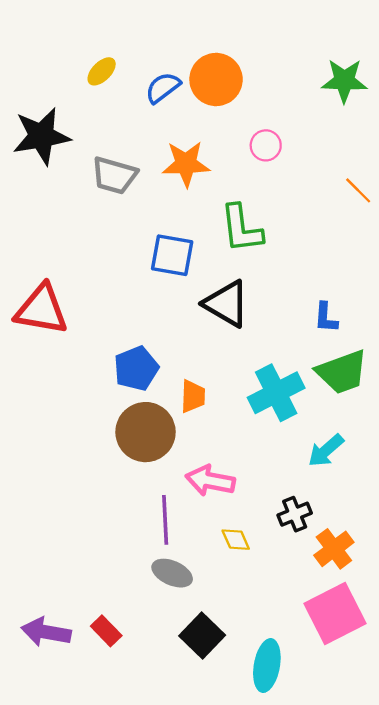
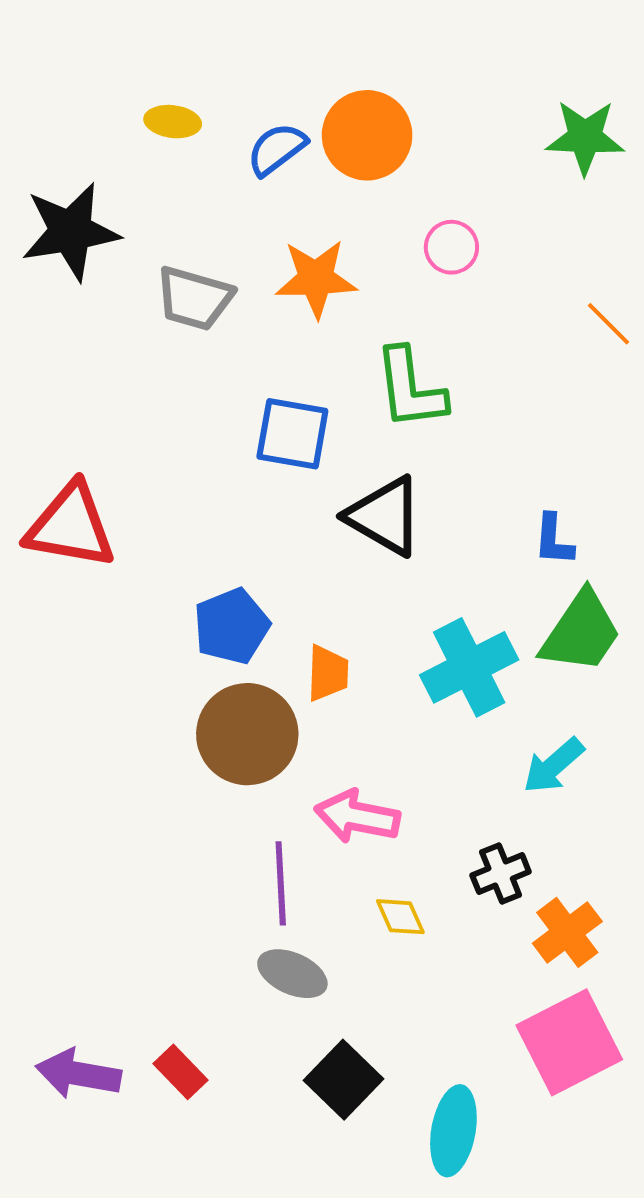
yellow ellipse: (102, 71) -> (173, 122), turned 52
green trapezoid: (342, 372) -> (581, 632), turned -36

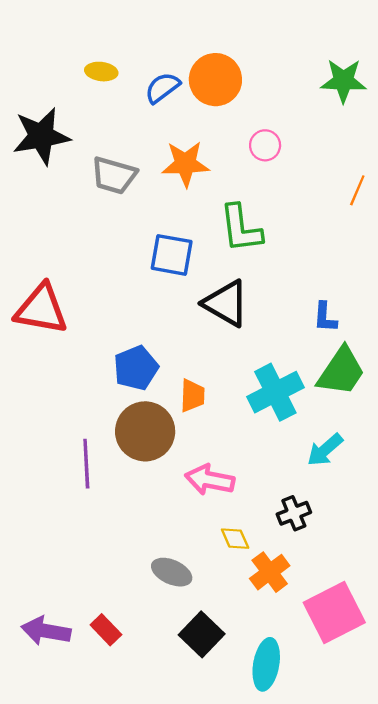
orange line: (609, 324) -> (357, 190), turned 68
purple line: (281, 883) -> (86, 464), moved
orange cross: (567, 932) -> (270, 572), moved

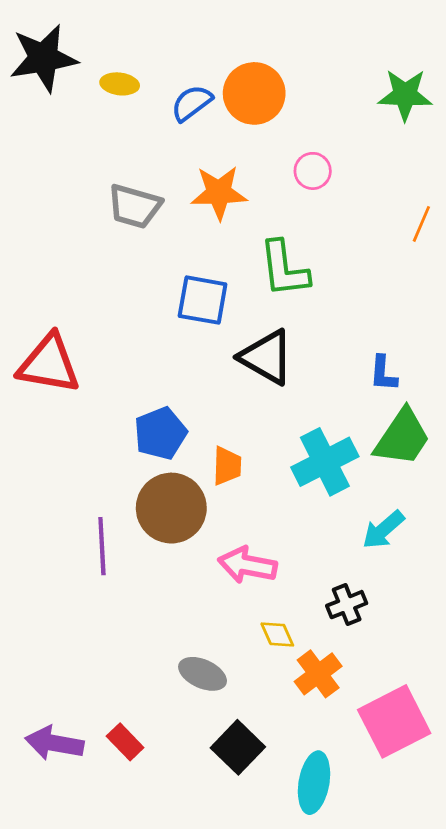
black star: (41, 136) -> (43, 58), moved

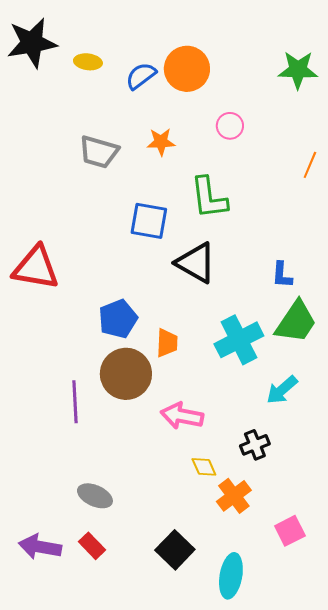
orange star: (219, 193) -> (161, 142), size x0.7
gray ellipse: (203, 674) -> (95, 496), moved
pink square: (394, 721) -> (290, 531), size x0.6

